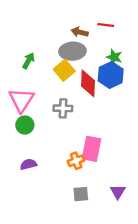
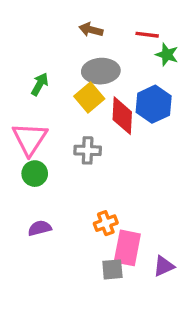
brown arrow: (80, 32) -> (91, 30), moved
green star: (114, 57) -> (167, 55), moved
pink rectangle: (92, 149) -> (127, 248), moved
purple triangle: (118, 192) -> (164, 266), turned 35

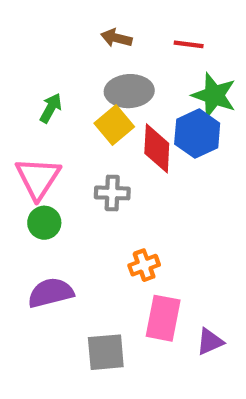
green star: (167, 55) -> (214, 95), moved, size x1.5
orange cross: (106, 223) -> (144, 265), moved
purple semicircle: (40, 228) -> (51, 293), size x1.5
gray square: (112, 269) -> (106, 352), moved, size x1.4

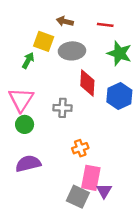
yellow square: (114, 125) -> (44, 41), moved, turned -30
blue hexagon: (197, 134) -> (119, 96), moved
purple triangle: (210, 342) -> (104, 191), moved, turned -35
gray square: (106, 352) -> (78, 197), moved, turned 30

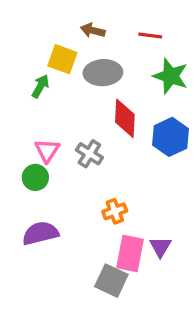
pink triangle: (21, 100) -> (47, 150), moved, size x0.7
gray cross: (62, 108) -> (89, 154), turned 30
purple triangle: (104, 191) -> (160, 247), moved

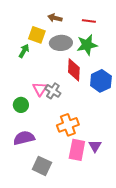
green star: (171, 76) -> (87, 45), moved, turned -30
pink triangle: (47, 150) -> (40, 89), moved
orange cross: (115, 211) -> (68, 125), size x1.5
gray square: (111, 281) -> (42, 166), moved

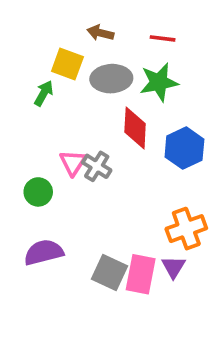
orange cross: (68, 125) -> (186, 229), moved
gray square: (42, 166) -> (110, 272), moved

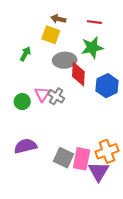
yellow square: (67, 64) -> (51, 35), moved
gray ellipse: (111, 79) -> (65, 60), moved
green circle: (38, 192) -> (22, 102), moved
orange cross: (186, 229) -> (107, 151), moved
purple triangle: (174, 267) -> (99, 171), moved, size x1.5

